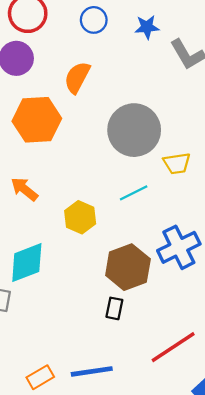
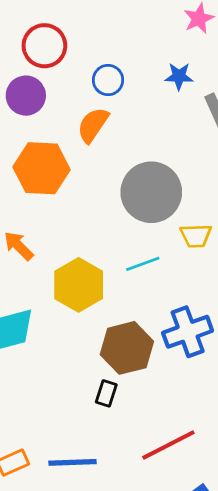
blue circle: (94, 20) -> (108, 80), moved
yellow hexagon: (80, 217) -> (79, 285), size x1.4

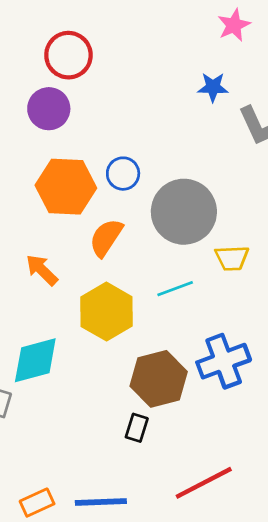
blue circle: (108, 80) -> (123, 174), moved
orange semicircle: (93, 125) -> (106, 238), moved

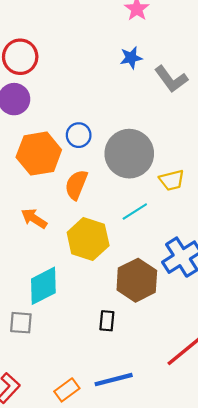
black rectangle: (137, 428) -> (107, 321), moved

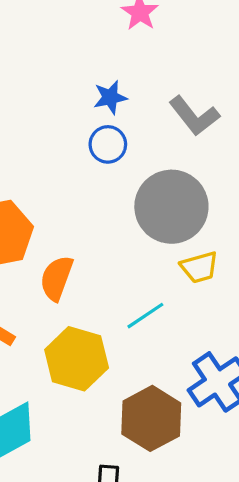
blue star: (131, 58) -> (110, 97), moved
blue circle: (79, 135) -> (108, 144), moved
gray circle: (129, 154) -> (171, 207), moved

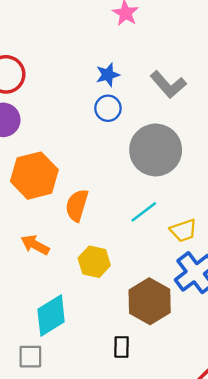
yellow trapezoid: (199, 267) -> (183, 230), moved
cyan line: (145, 316) -> (144, 212), moved
yellow hexagon: (77, 359) -> (94, 262), size x0.7

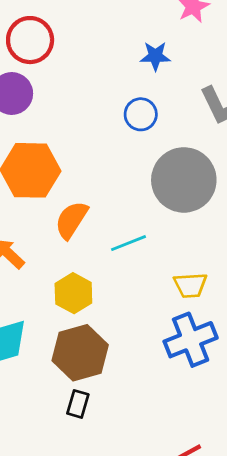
blue star: (108, 75) -> (155, 56), moved
cyan line: (144, 212) -> (129, 243), moved
brown hexagon: (150, 301) -> (80, 353), moved

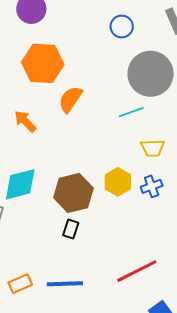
cyan line: (129, 243) -> (131, 112), moved
yellow hexagon: (73, 293) -> (118, 182), moved
blue cross: (191, 340) -> (152, 186), size x0.6

